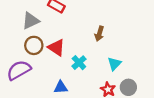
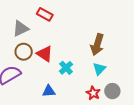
brown arrow: (99, 34) -> (97, 45), moved, size x1.5

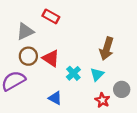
cyan triangle: (99, 69) -> (97, 74), moved
blue triangle: (49, 91) -> (55, 98), turned 32
gray circle: (112, 91) -> (122, 89), moved

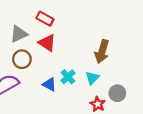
red triangle: (51, 58) -> (47, 43), moved
blue triangle: (55, 98) -> (49, 84), moved

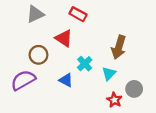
red rectangle: (45, 19) -> (78, 14), moved
gray triangle: (19, 34) -> (35, 14), moved
cyan cross: (68, 77) -> (85, 64), moved

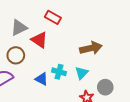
gray triangle: (35, 14) -> (19, 28), moved
brown arrow: (119, 47) -> (91, 48), turned -120
cyan cross: (85, 64) -> (59, 72), moved, turned -32

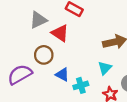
brown circle: (16, 55) -> (44, 55), moved
cyan cross: (59, 72) -> (81, 85), moved, turned -32

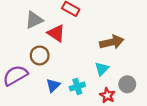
blue triangle: (62, 75) -> (53, 85), moved, turned 48

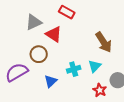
brown arrow: (112, 42) -> (104, 42), turned 70
cyan cross: (77, 86) -> (74, 69), moved

